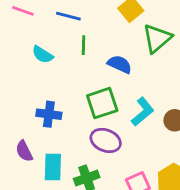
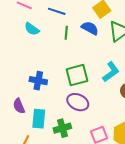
cyan semicircle: (43, 55) -> (32, 29), moved
blue semicircle: (120, 64) -> (90, 28), moved
cyan L-shape: (143, 112) -> (111, 72), moved

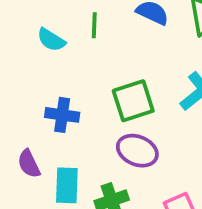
cyan semicircle: (32, 29) -> (51, 40), moved
green line: (66, 33) -> (94, 25), moved

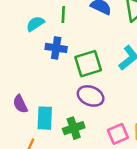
cyan semicircle: (51, 40) -> (35, 24), turned 114
blue cross: (62, 115) -> (56, 48), moved

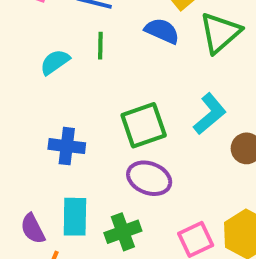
blue cross: (56, 48) -> (67, 146), moved
purple semicircle: (20, 104) -> (33, 229), moved

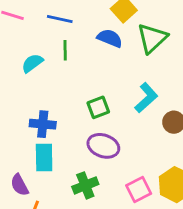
green square: (144, 125) -> (98, 107), size x0.7
cyan rectangle: (75, 217) -> (44, 157), moved

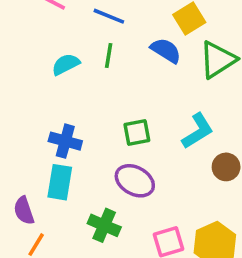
green cross: (85, 185) -> (104, 225), turned 35

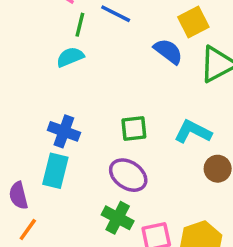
green line: (109, 56) -> (80, 25), moved
cyan L-shape: (198, 131) -> (193, 132), turned -126
green cross: (104, 225) -> (118, 218), moved

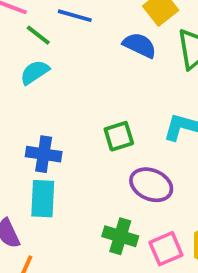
green line: (80, 25) -> (38, 35), turned -55
purple ellipse: (128, 175) -> (151, 185), moved

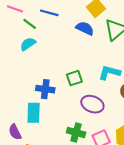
blue cross: (44, 154) -> (45, 89), moved

